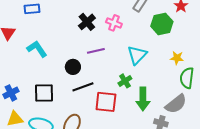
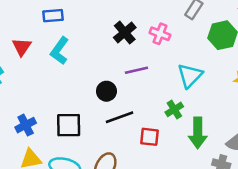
cyan L-shape: (37, 49) -> (60, 51), moved, turned -110
red square: (106, 102) -> (150, 137), size x0.7

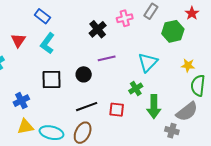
blue rectangle: (53, 16) -> (42, 16), turned 42
pink cross: (160, 34) -> (125, 18), moved, turned -35
black line: (120, 117) -> (87, 107), moved
black square: (69, 125) -> (51, 79), moved

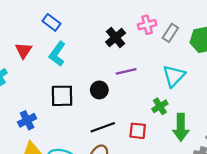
gray rectangle: (151, 11) -> (170, 33), moved

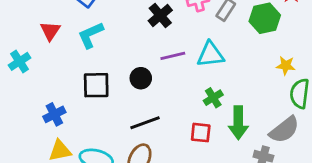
cyan L-shape: (57, 54) -> (91, 35), turned 30
cyan triangle: (174, 76) -> (210, 54), moved, turned 40
red square: (138, 131) -> (201, 133), moved

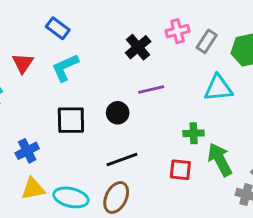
cyan triangle: (210, 54) -> (218, 88), moved
green cross: (213, 98) -> (194, 133), turned 30
green arrow: (238, 123) -> (220, 160), turned 152

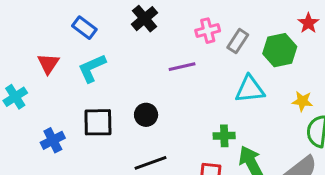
black cross: (138, 47) -> (145, 19), moved
purple line: (151, 89) -> (182, 67), moved
blue cross: (27, 151) -> (53, 140), moved

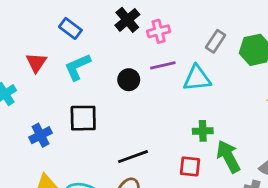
pink cross: (208, 31) -> (159, 31), moved
cyan triangle: (250, 89) -> (197, 78), moved
black circle: (146, 115) -> (129, 80), moved

